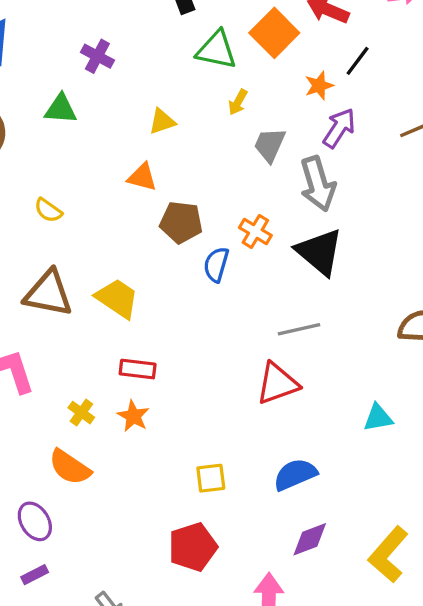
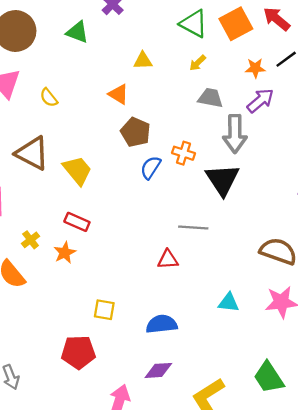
gray trapezoid: (270, 145) -> (210, 98), turned 60
orange cross: (255, 231) -> (184, 153), turned -30
red triangle: (277, 383) -> (168, 260), size x0.7

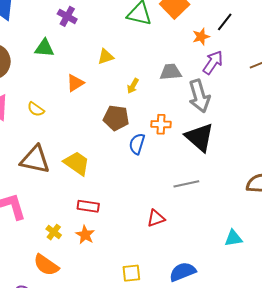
yellow arrow: (198, 63) -> (133, 86), moved
orange triangle: (118, 94) -> (75, 83), moved, turned -48
red triangle: (168, 260) -> (156, 218), moved

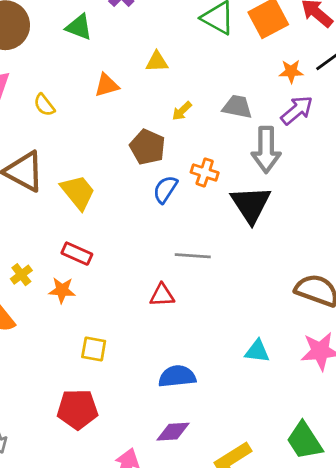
gray line: (186, 184) -> (193, 256), moved
orange star: (85, 235) -> (62, 290), turned 30
yellow square: (131, 273) -> (94, 349), moved

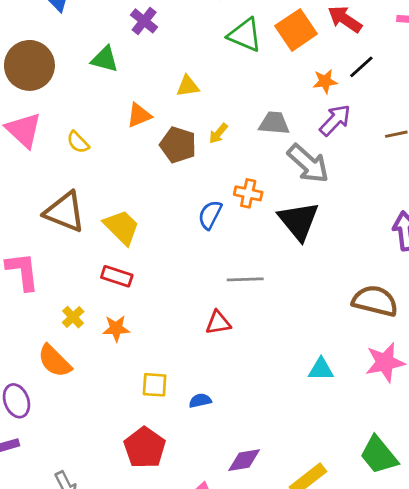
brown pentagon: (148, 147) -> (178, 145), moved
gray arrow: (266, 150) -> (308, 164), turned -42
red rectangle: (77, 254) -> (117, 276), moved
blue semicircle: (177, 376) -> (200, 401), moved, size x0.6
red pentagon: (77, 409) -> (145, 448), turned -30

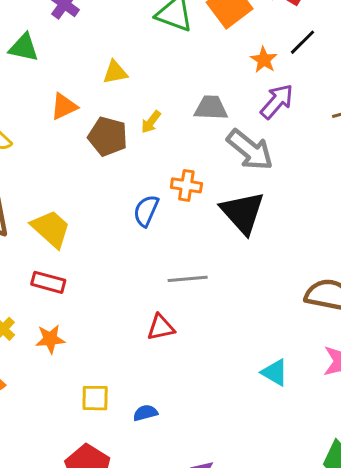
orange star: (325, 81) -> (264, 60), turned -30
cyan triangle: (321, 369) -> (275, 372), turned 32

